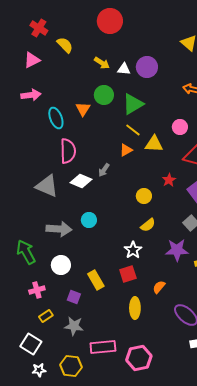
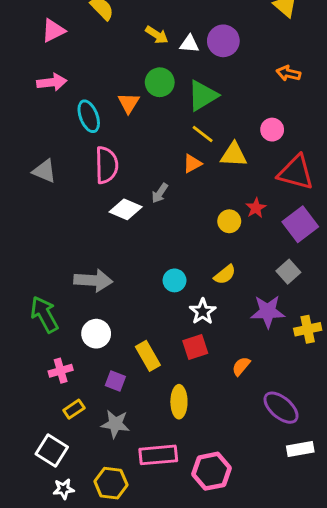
gray triangle: (47, 186) -> (44, 171), moved, size x0.7
yellow circle: (144, 196) -> (229, 221), moved
cyan circle: (89, 220) -> (175, 280), moved
yellow ellipse: (135, 308) -> (179, 402), moved

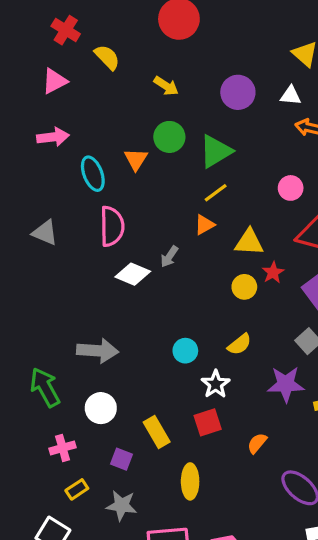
white triangle: (189, 44) -> (291, 95), moved
yellow line: (203, 134) -> (216, 193), turned -75
yellow triangle: (234, 155) -> (249, 242), moved

